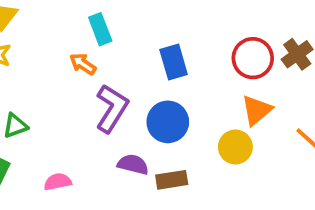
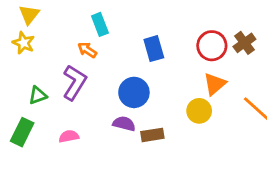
purple L-shape: (112, 108) -> (74, 83), moved
blue circle: (168, 122) -> (134, 92), moved

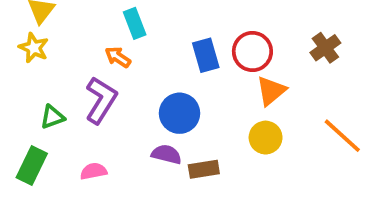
red circle: (212, 46) -> (252, 51), moved
orange triangle: (215, 84) -> (271, 91), moved

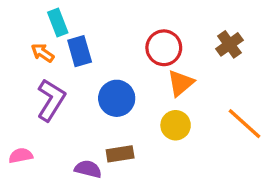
blue rectangle: (206, 55) -> (80, 51), moved
purple L-shape: (101, 100) -> (51, 100), moved
blue circle: (180, 113) -> (117, 98), moved
purple semicircle: (166, 154) -> (88, 169), moved

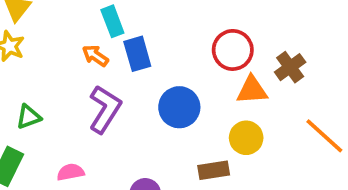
brown cross: (229, 44) -> (290, 67), moved
orange triangle: (181, 83) -> (252, 90), turned 36
brown rectangle: (120, 154) -> (214, 170), moved

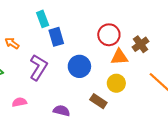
orange arrow: (95, 56) -> (12, 43), moved
brown rectangle: (214, 170) -> (98, 101), turned 42

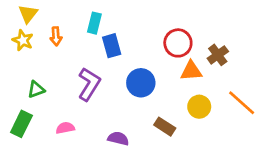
cyan rectangle: (43, 19) -> (94, 23), turned 35
orange arrow: (12, 43) -> (56, 36), moved, turned -128
yellow circle: (116, 83) -> (199, 107), moved

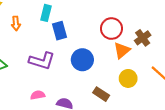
orange triangle: (191, 71) -> (122, 50), turned -36
purple L-shape: (89, 84) -> (42, 61), turned 75
pink semicircle: (65, 128) -> (38, 95), moved

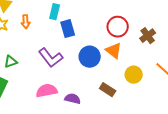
orange triangle: (122, 50) -> (114, 51), moved, turned -42
purple L-shape: (42, 61) -> (51, 58), turned 35
pink semicircle: (38, 95) -> (47, 91), size x1.5

